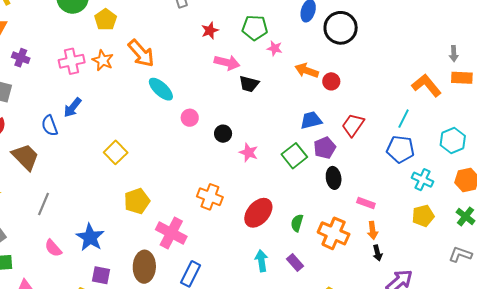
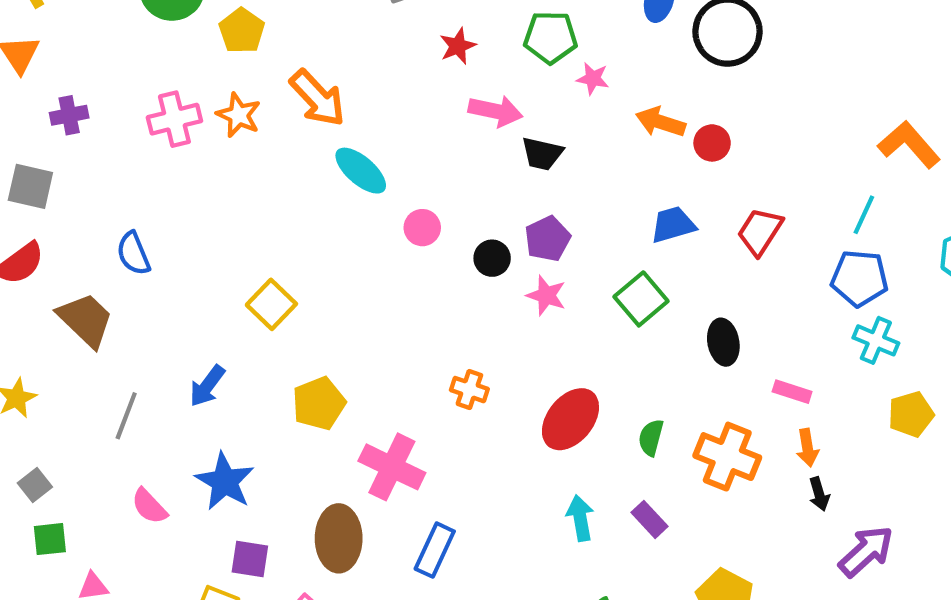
purple cross: (21, 58) -> (69, 115), turned -30
blue arrow: (72, 108) -> (207, 386), moved
purple pentagon: (325, 148) -> (548, 239), moved
cyan cross: (422, 180) -> (876, 340), moved
orange cross: (210, 197) -> (469, 390), size x0.7

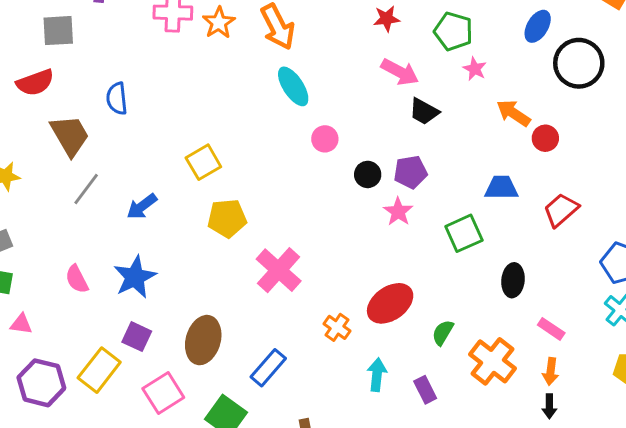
gray square: (30, 186) -> (58, 31), turned -32
orange cross: (469, 390) -> (337, 327), moved
yellow pentagon: (319, 403) -> (227, 218), moved
gray line: (126, 416) -> (86, 189), moved
pink cross: (392, 467) -> (279, 270), moved

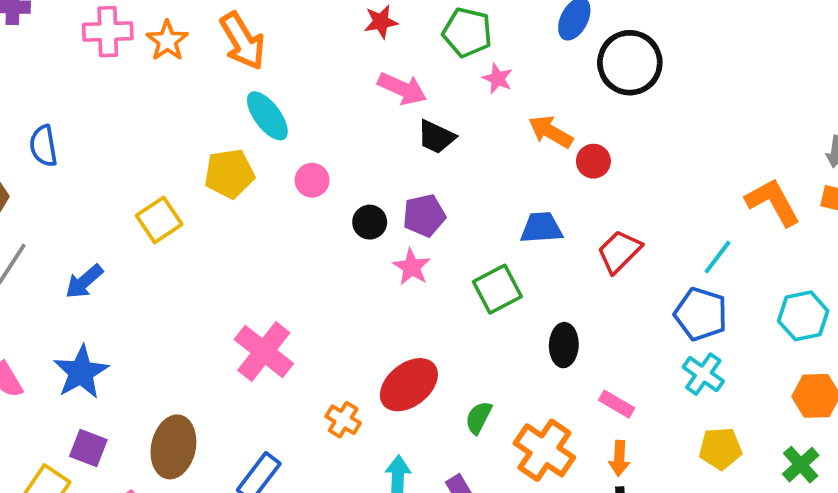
yellow pentagon: (227, 218) -> (229, 174), moved

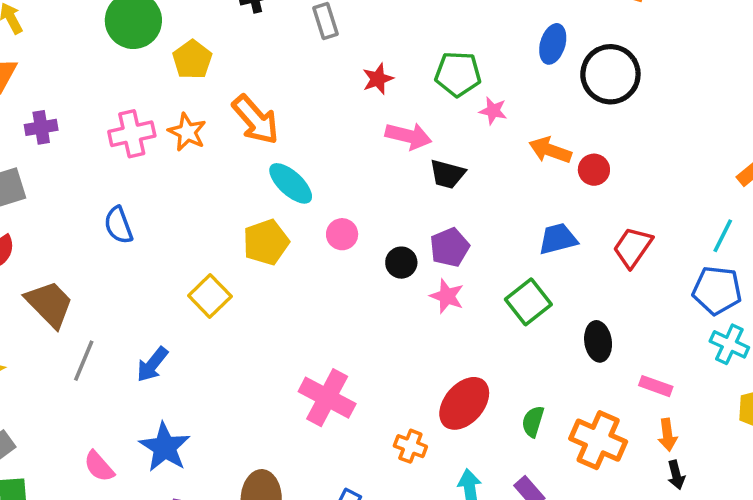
blue semicircle: (43, 146) -> (118, 225), moved

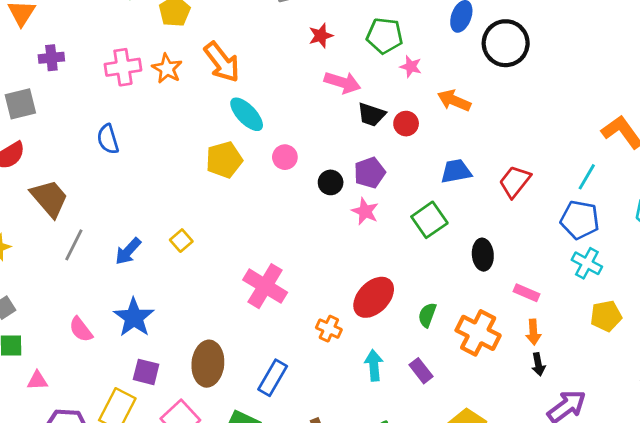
red circle: (594, 170) -> (406, 124), moved
yellow square: (210, 296) -> (181, 241), moved, size x0.7

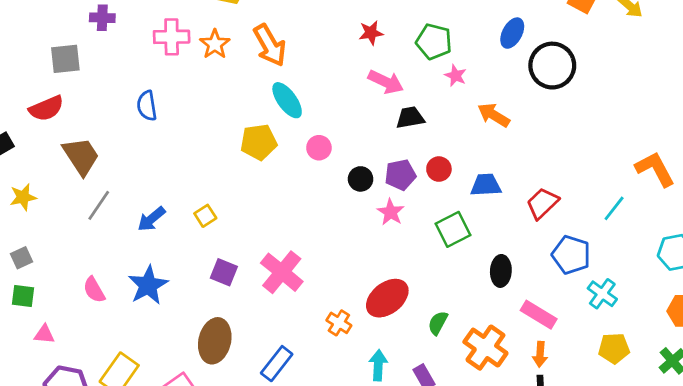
black trapezoid: (371, 115) -> (410, 118), turned 144
red circle: (406, 124) -> (439, 169), moved
blue pentagon: (580, 220) -> (571, 255), moved
pink rectangle: (526, 293) -> (539, 315), size x1.4
purple square: (146, 372) -> (224, 272), moved

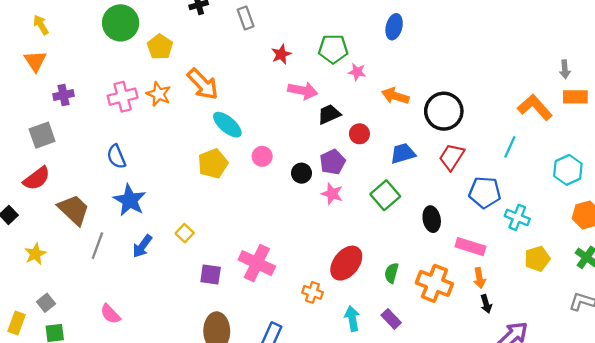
black circle: (552, 66) -> (444, 111), moved
red circle: (439, 169) -> (359, 134), moved
blue star: (148, 285) -> (130, 200), moved

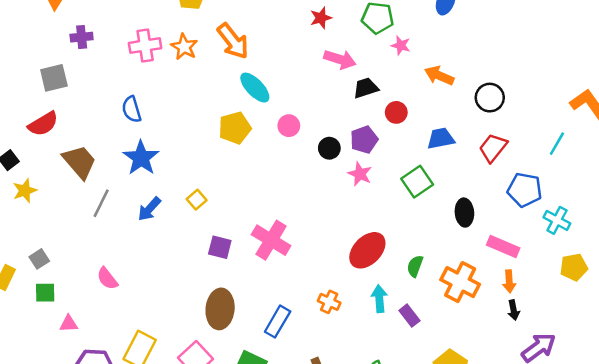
black circle: (444, 111) -> (490, 98), size x0.7
yellow star: (35, 254) -> (25, 191), moved
orange cross: (312, 292) -> (329, 302), moved
cyan arrow: (352, 319) -> (379, 299), moved

